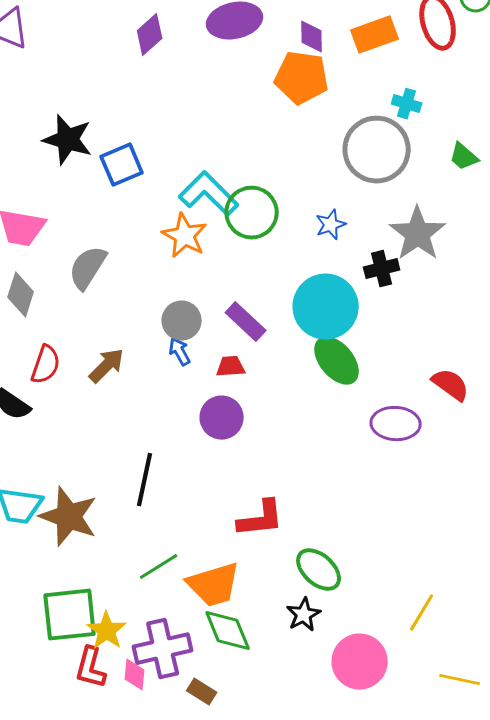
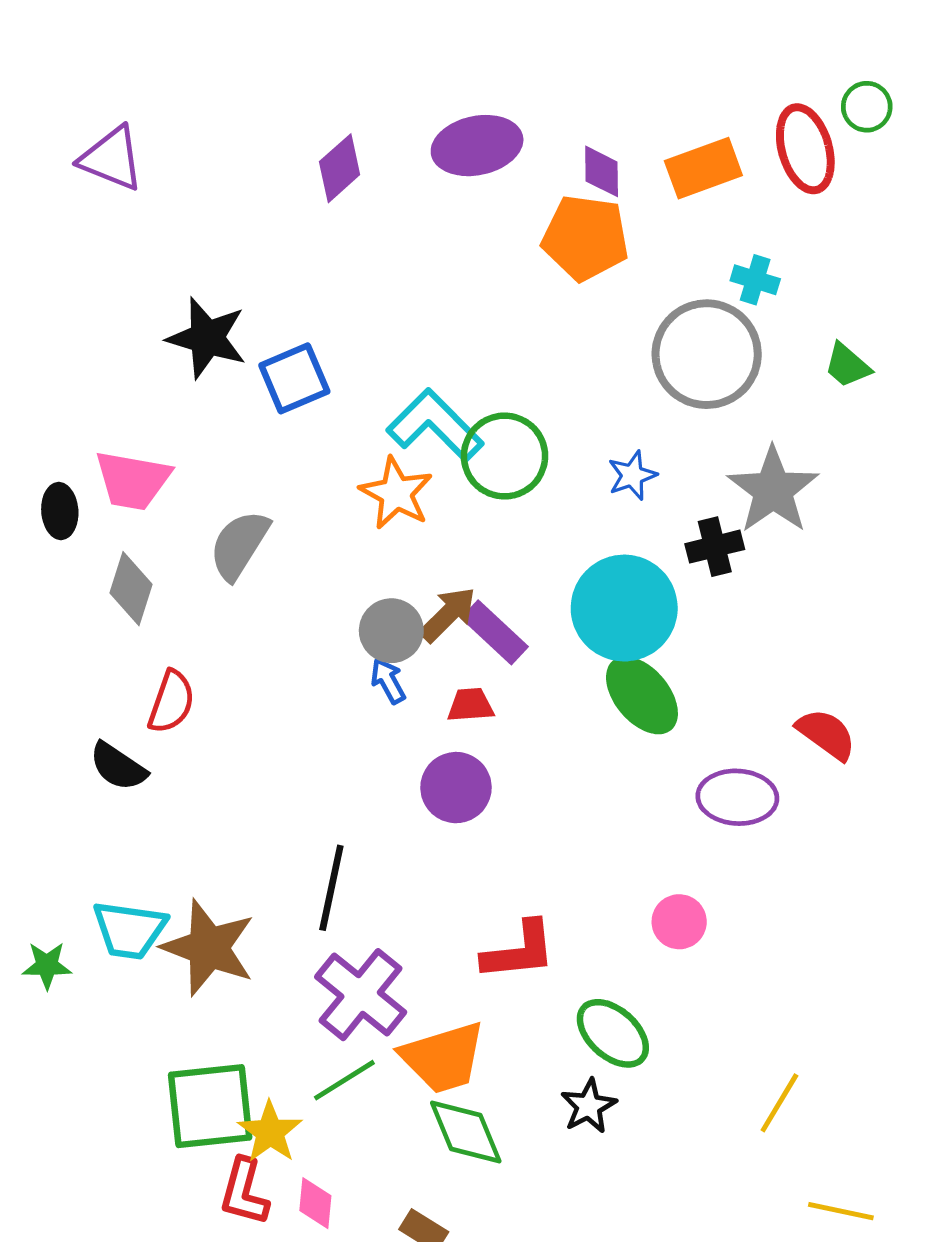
brown arrow: (107, 366) -> (448, 614), moved
green line: (159, 567) -> (344, 1080), moved
purple cross: (163, 649) -> (361, 995), moved, turned -38
pink circle: (360, 662) -> (679, 922), moved, size x0.6

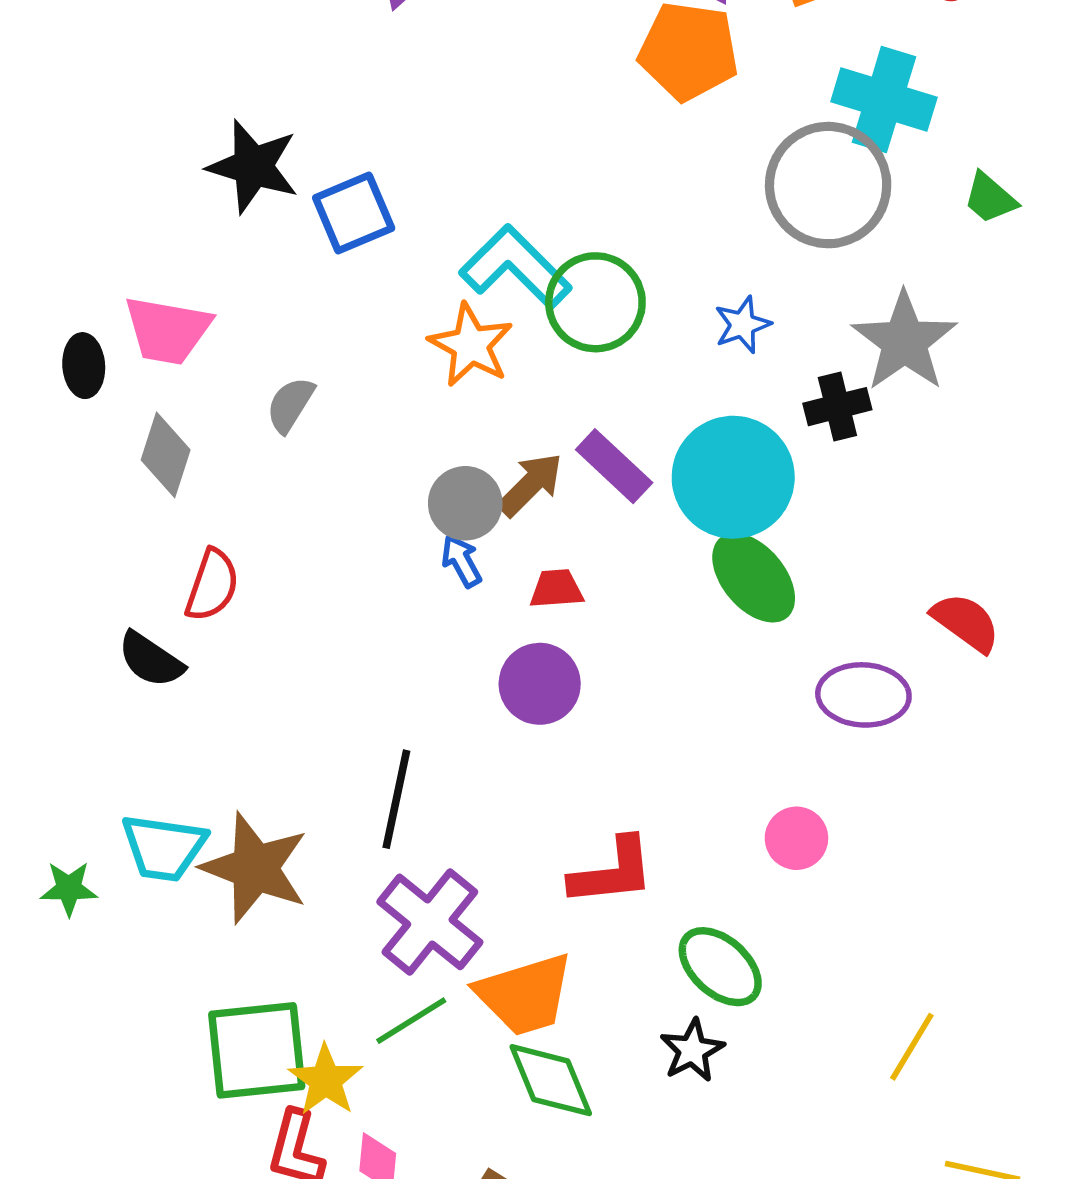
cyan cross: (755, 280) -> (884, 99), size x1.8
gray semicircle: (239, 545) -> (290, 405), size x0.7
purple rectangle: (495, 632) -> (614, 466), moved

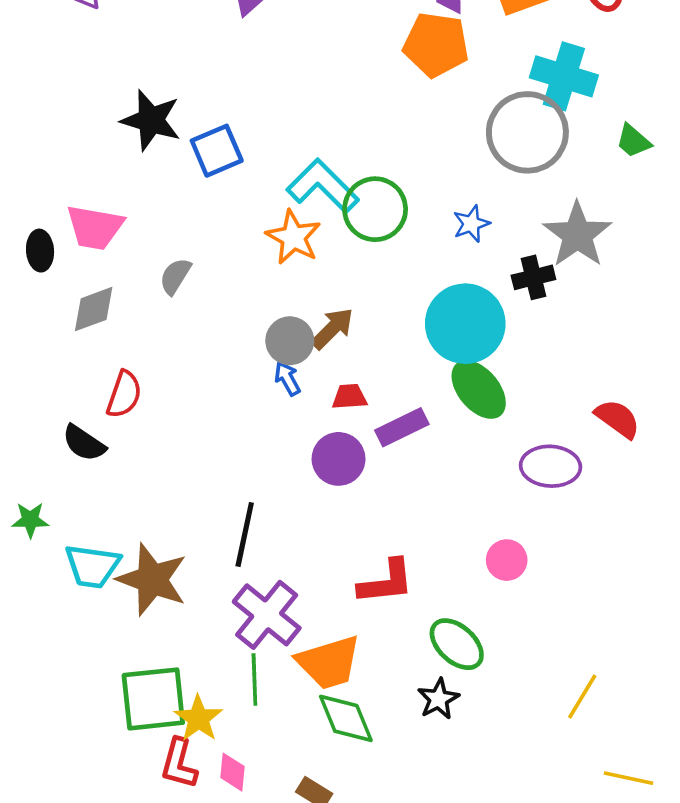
gray diamond: (166, 455) -> (94, 309), turned 52
purple rectangle: (614, 466) -> (402, 427), moved, turned -69
green star: (69, 888) -> (30, 520), moved
green line: (411, 1021) -> (254, 679), turned -60

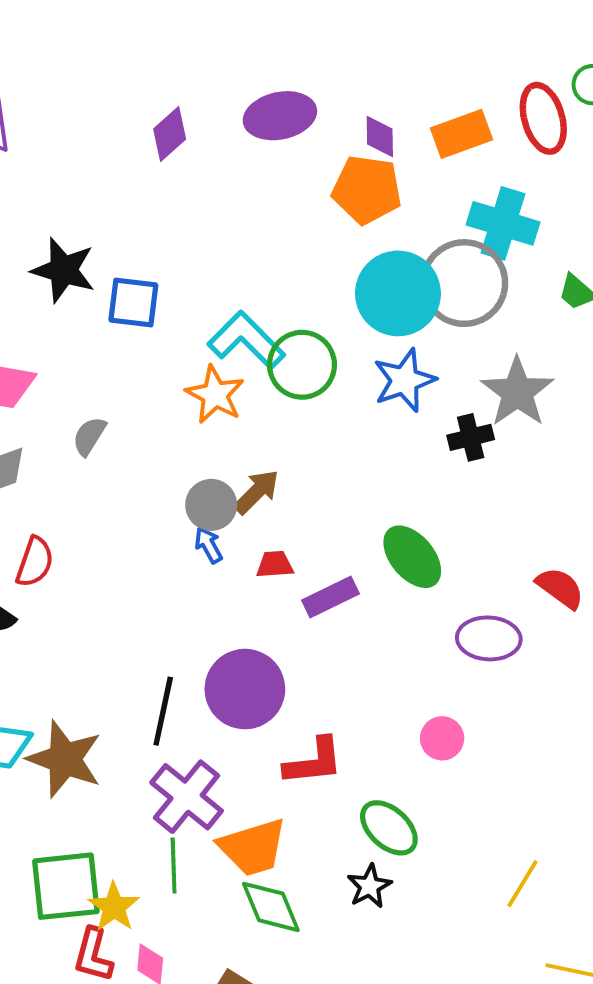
blue square: (217, 151) -> (133, 303), turned 30
blue star: (471, 224) -> (404, 380), size x1.6
cyan circle: (465, 324) -> (398, 293), moved
purple circle: (339, 459) -> (245, 689), moved, size x1.4

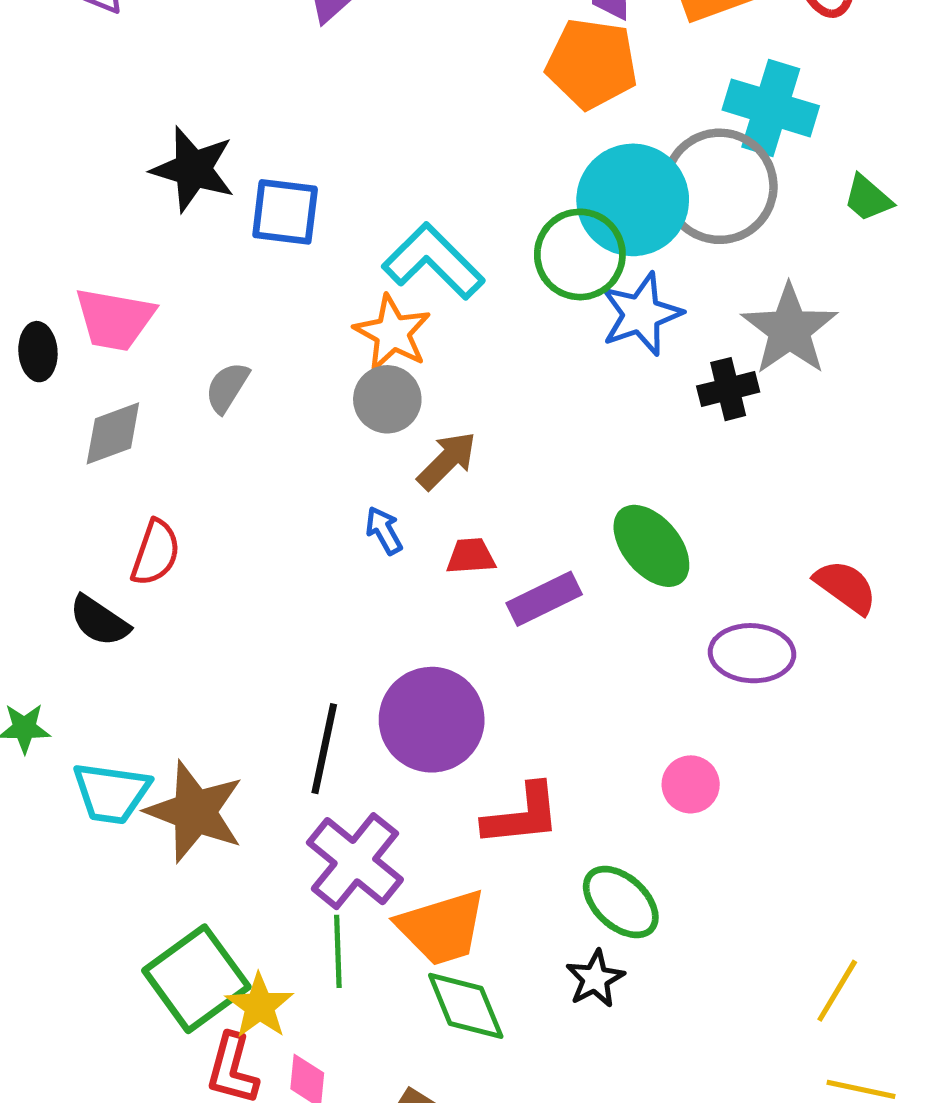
green circle: (302, 365) -> (580, 254), moved
gray circle: (211, 505) -> (387, 399), moved
yellow line: (522, 884) -> (837, 991), moved
green square: (66, 886) -> (196, 979), turned -30

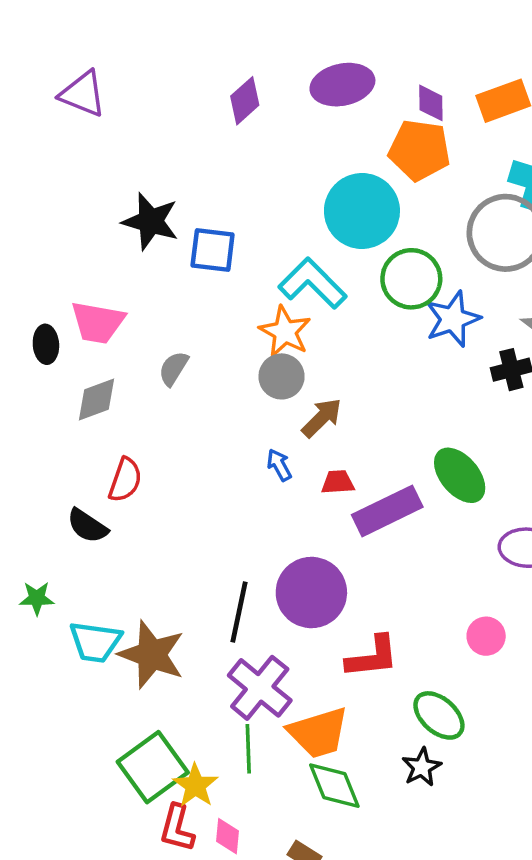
cyan circle: (633, 200) -> (362, 211), moved
purple rectangle: (544, 599) -> (387, 511), size x1.4

